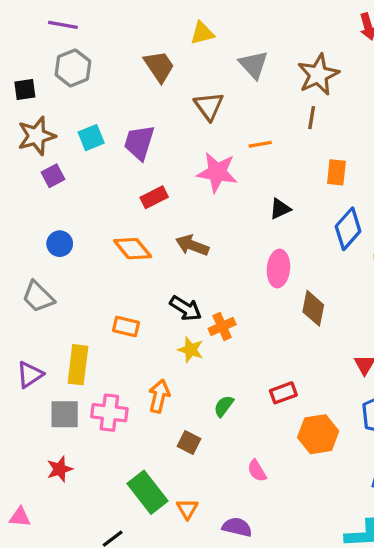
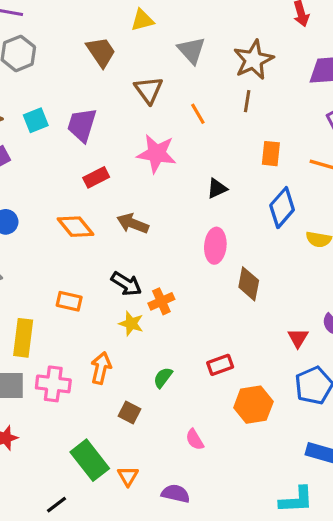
orange line: (260, 144) -> (198, 114), moved, turned 70

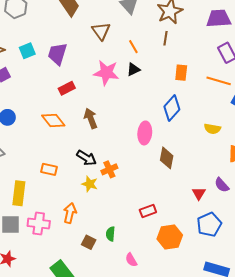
black triangle: (217, 188) -> (133, 69), moved
blue diamond: (282, 208) -> (172, 108), moved
brown arrow: (133, 223) -> (91, 118), turned 48
green semicircle: (163, 378) -> (110, 234), moved, turned -32

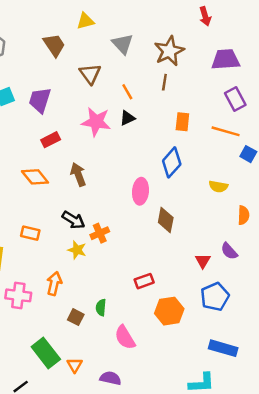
pink semicircle: (131, 260) -> (125, 337), size x1.5

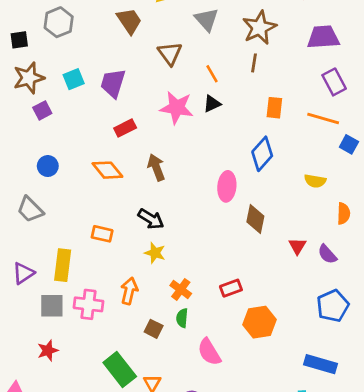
orange cross: (100, 233) -> (181, 289), moved, turned -30
red triangle: (203, 261) -> (297, 246), moved
blue pentagon: (215, 297) -> (333, 306), moved

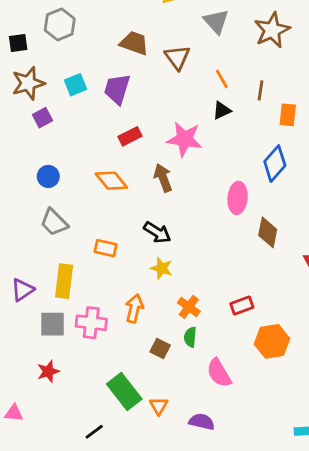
brown trapezoid: (129, 21) -> (134, 43), moved, turned -36
brown line: (254, 63) -> (260, 90), moved
pink star: (177, 108) -> (184, 139), moved
gray trapezoid: (30, 209) -> (54, 222), moved

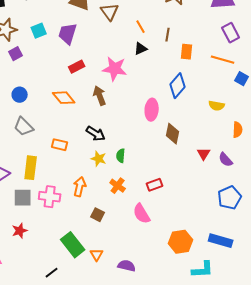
green semicircle: (190, 337) -> (121, 156), moved
orange hexagon: (272, 341) -> (181, 242), moved
pink semicircle: (219, 373) -> (142, 214), moved

